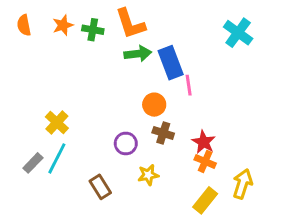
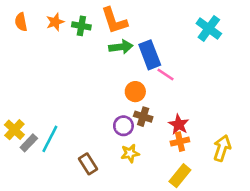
pink line: (189, 85) -> (165, 75), turned -48
yellow cross: (57, 123) -> (14, 130), moved
purple circle: (126, 143) -> (123, 126), moved
orange cross: (205, 161) -> (180, 142), turned -36
yellow arrow: (243, 184) -> (222, 148), moved

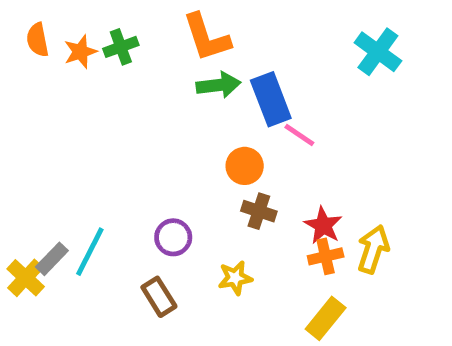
orange star: (55, 22) -> (80, 52), moved
green cross: (81, 26) -> (121, 47), moved, turned -30
purple circle: (123, 126) -> (173, 237), moved
yellow cross: (14, 130) -> (26, 278), moved
yellow arrow: (222, 148) -> (373, 249), moved

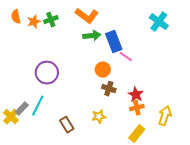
orange L-shape: (207, 37) -> (87, 16), turned -35
purple circle: (173, 237) -> (47, 73), moved, size x1.5
yellow arrow: (373, 249) -> (165, 116), moved

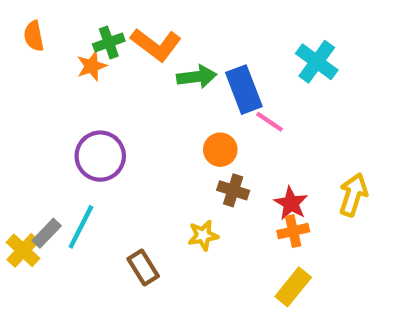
orange L-shape: (87, 16) -> (156, 45), moved
orange star: (34, 22) -> (92, 66), moved
cyan cross: (159, 22) -> (317, 62), moved
yellow arrow: (165, 116) -> (353, 195), moved
yellow star: (99, 117) -> (203, 235), moved

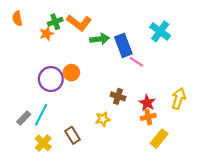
orange circle: (220, 150) -> (71, 73), moved
yellow cross: (23, 250) -> (43, 143), moved
yellow rectangle: (293, 287) -> (159, 139), moved

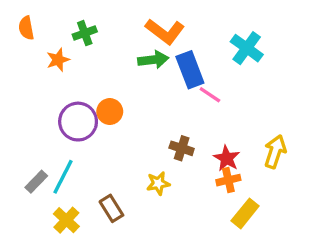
orange L-shape: (79, 23) -> (165, 31), moved
orange star: (47, 34) -> (58, 60), moved

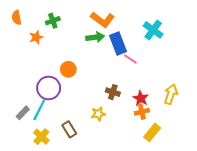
purple circle: (78, 122) -> (49, 88), moved

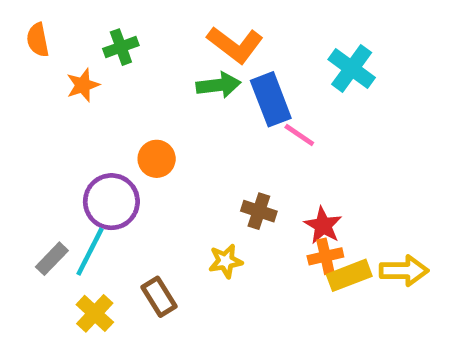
yellow arrow: (171, 94) -> (404, 271), moved, turned 72
yellow rectangle: (152, 132) -> (349, 275), moved, turned 30

